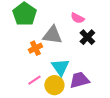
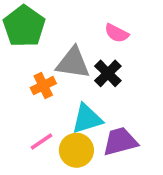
black cross: (87, 37) -> (108, 73), moved
cyan triangle: (60, 67) -> (87, 119), turned 48

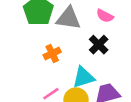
gray triangle: (73, 63) -> (68, 18), moved

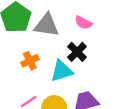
cyan triangle: (84, 77) -> (62, 71), moved

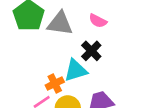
orange cross: (30, 61) -> (55, 84), moved

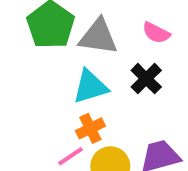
cyan triangle: (76, 70) -> (90, 87), moved

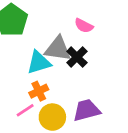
gray triangle: (98, 37) -> (58, 49), moved

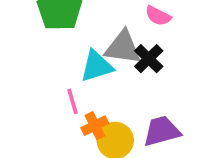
orange cross: (39, 91) -> (95, 126), moved
pink line: (25, 110) -> (73, 101), moved, turned -72

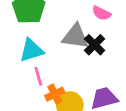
cyan triangle: (97, 66) -> (31, 50), moved

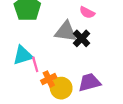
cyan triangle: (31, 50) -> (23, 55), moved

